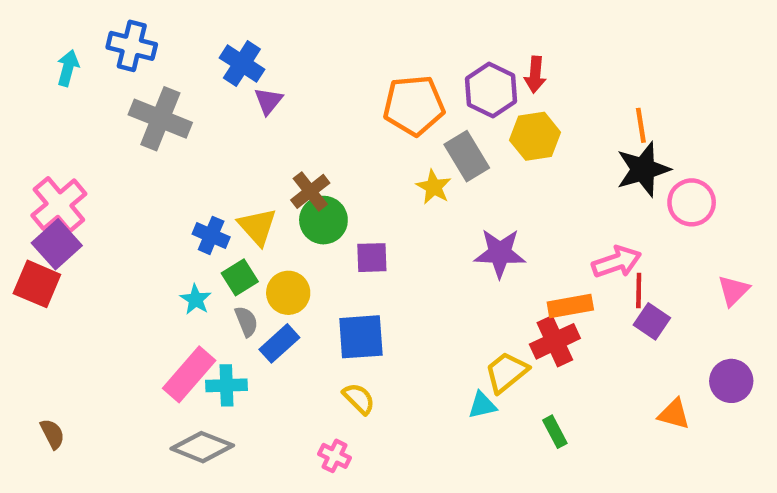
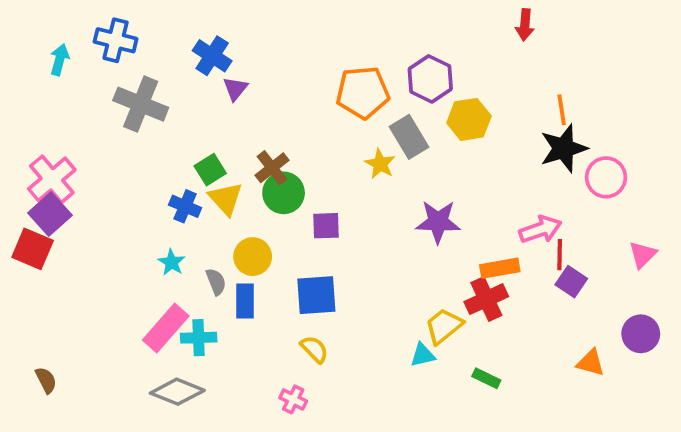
red arrow: (535, 75) -> (525, 25), moved
green square: (240, 277) -> (210, 170), moved
blue rectangle: (279, 343) -> (245, 301), turned -48
green rectangle: (555, 432) -> (486, 378), turned -36

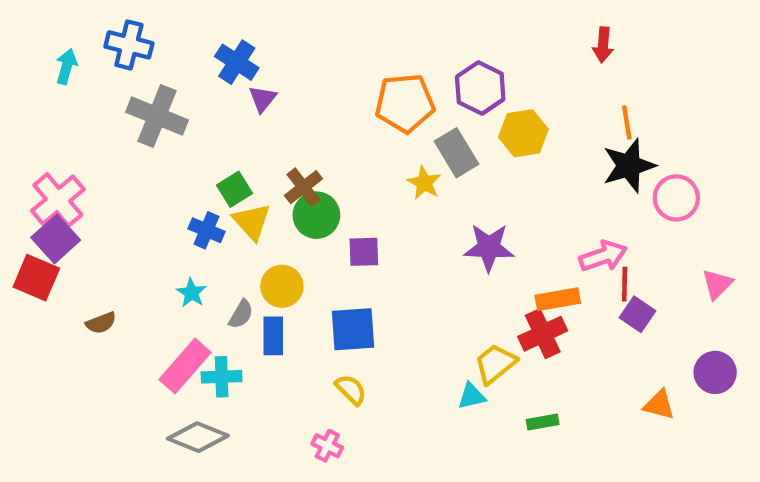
red arrow: (525, 25) -> (603, 45), moved
gray semicircle: (216, 282) -> (241, 314), turned 52
green rectangle: (486, 378) -> (543, 422), turned -36
brown semicircle: (46, 380) -> (101, 323), moved, turned 96

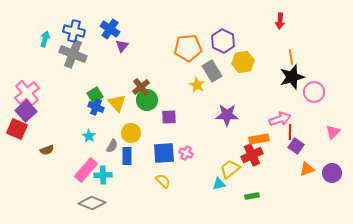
blue cross: (129, 45) -> (74, 31), moved
cyan arrow: (66, 66) -> (45, 39), moved
green square: (235, 189) -> (95, 95), moved
orange triangle: (659, 405) -> (307, 169), moved, turned -35
pink cross: (327, 446) -> (186, 153), moved

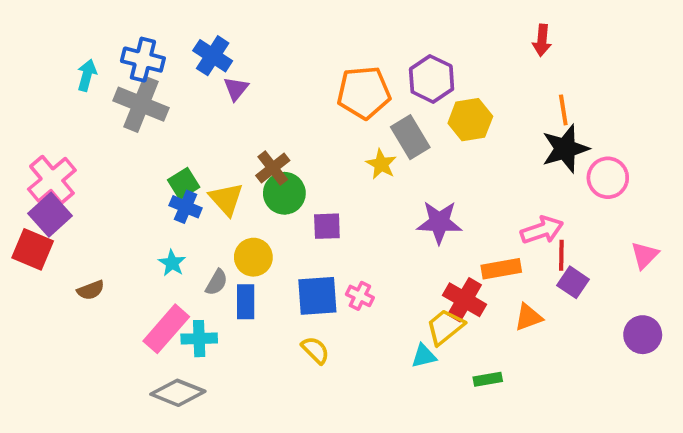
red cross: (252, 155) -> (464, 300), moved, turned -35
orange triangle: (307, 169) -> (528, 317), moved

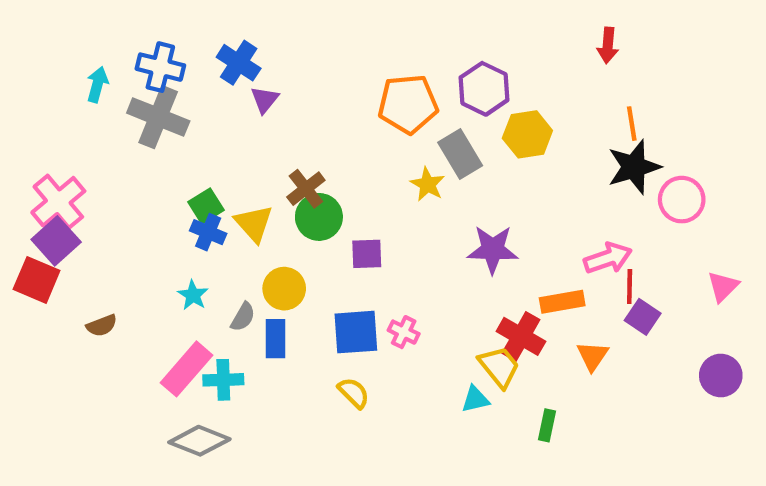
orange triangle: (528, 317) -> (593, 356), turned -36
yellow trapezoid: (445, 327) -> (499, 367), turned 90
green rectangle: (488, 379) -> (547, 425), turned -68

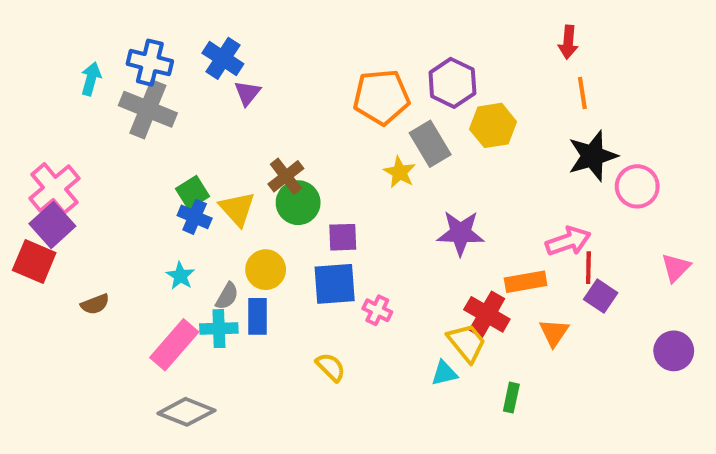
orange line: (632, 124) -> (582, 93), moved
blue square: (356, 332) -> (335, 284), moved
cyan cross: (223, 380) -> (219, 329), moved

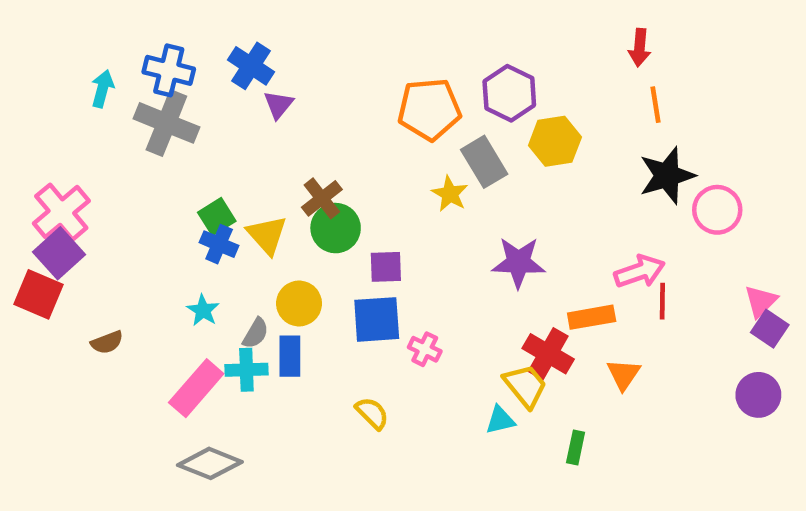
purple square: (601, 296) -> (770, 329), moved

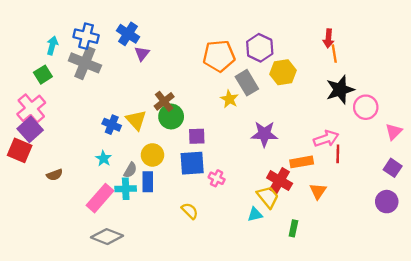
red arrow: (640, 48) -> (328, 38), moved
green square: (217, 217) -> (43, 75), moved
pink triangle: (761, 301) -> (394, 132), moved

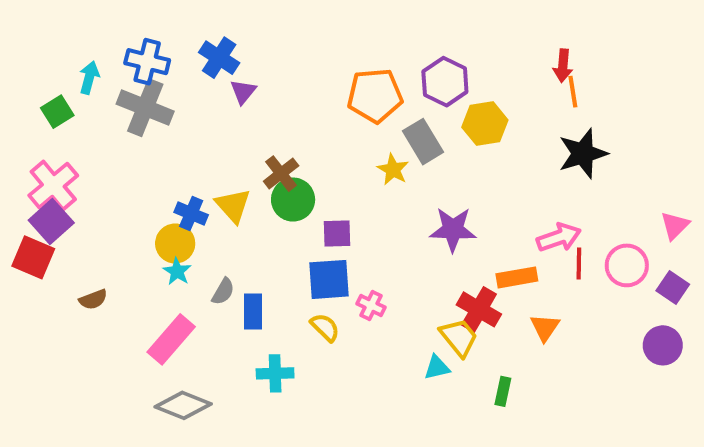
green square: (43, 75) -> (57, 112), moved
pink circle: (366, 107) -> (627, 265), moved
yellow circle: (152, 155) -> (175, 243), moved
cyan cross: (126, 189) -> (275, 373), moved
yellow semicircle: (190, 211) -> (325, 327), moved

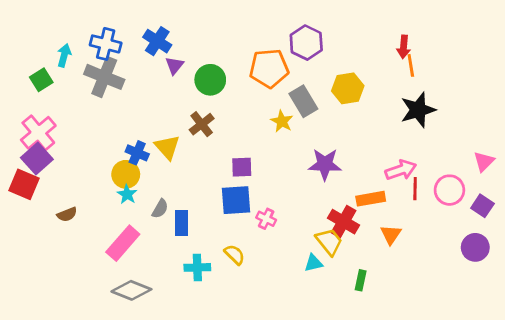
purple hexagon: (445, 82) -> (306, 43), moved
green circle: (293, 200) -> (210, 80), moved
yellow semicircle: (325, 327) -> (235, 255), moved

